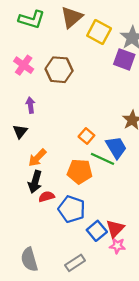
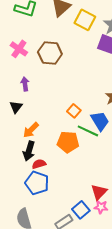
blue pentagon: (72, 209) -> (37, 183), moved
blue square: (97, 231) -> (81, 210), moved

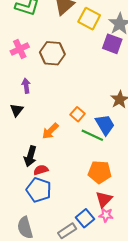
pink cross: (19, 49) -> (20, 49), turned 30
orange arrow: (31, 130) -> (50, 131), moved
orange pentagon: (68, 142) -> (100, 172), moved

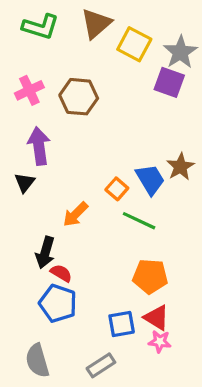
purple arrow: (26, 86) -> (39, 146), size x1.6
blue trapezoid: (105, 125) -> (150, 179), moved
red semicircle: (41, 170) -> (61, 273), turned 48
red triangle: (104, 199) -> (157, 318), turned -42
blue square: (85, 218) -> (122, 324), moved, turned 30

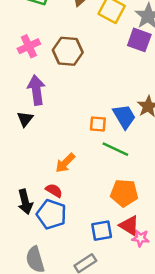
orange square: (117, 189) -> (98, 124), turned -36
orange arrow: (75, 214) -> (65, 163), moved
black arrow: (45, 252) -> (25, 202), moved, turned -30
pink star: (160, 341) -> (141, 238), moved

